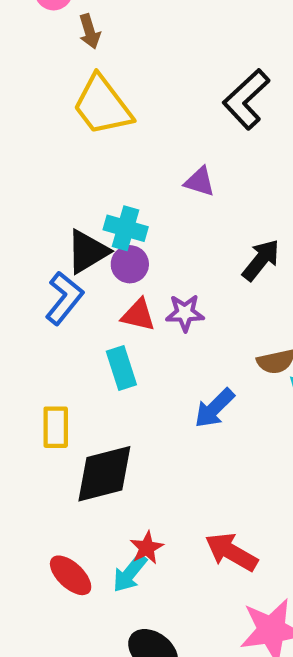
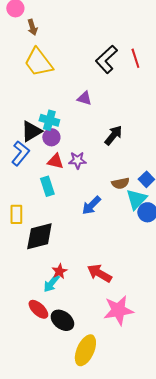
red ellipse: (71, 575) -> (38, 309), moved

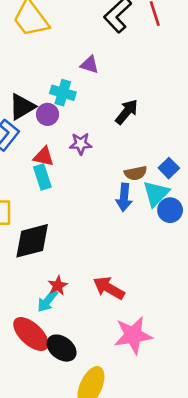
cyan cross: (49, 120) -> (63, 93), moved
red triangle: (55, 161) -> (44, 157), moved
blue arrow: (91, 205) -> (124, 197), moved, turned -40
red ellipse: (38, 309) -> (31, 334), size x1.4

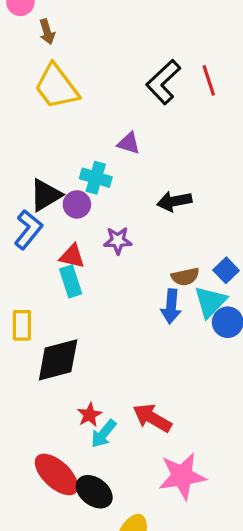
black arrow: (127, 112) -> (174, 201), turned -140
cyan arrow: (47, 301) -> (104, 434), moved

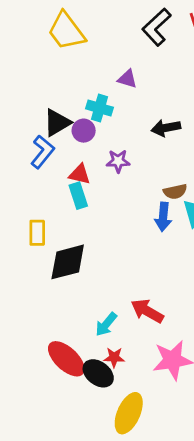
red star: (89, 415) -> (114, 357), moved, turned 30

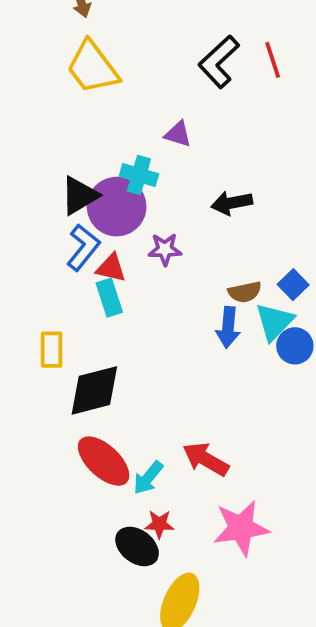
purple circle: (84, 131) -> (117, 207), size x1.8
blue L-shape: (42, 152) -> (83, 247), moved
red ellipse: (66, 359) -> (104, 461), moved

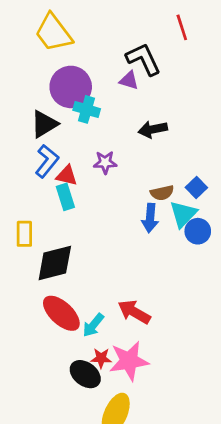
black L-shape: (219, 62) -> (143, 59), moved, turned 108
purple triangle: (178, 134) -> (129, 80), moved
purple circle: (117, 207) -> (71, 87), moved
pink star: (241, 528) -> (129, 361), moved

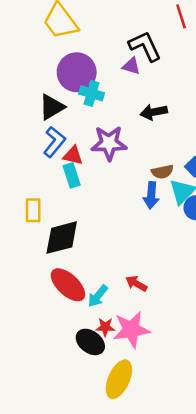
purple star: (105, 162) -> (109, 143), size x1.6
red arrow: (134, 312) -> (136, 284), size x0.7

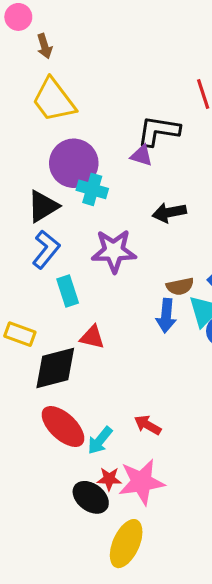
black L-shape: (145, 46) -> (158, 131), turned -56
red triangle: (73, 156) -> (92, 337), moved
yellow rectangle: (33, 210) -> (20, 334), turned -70

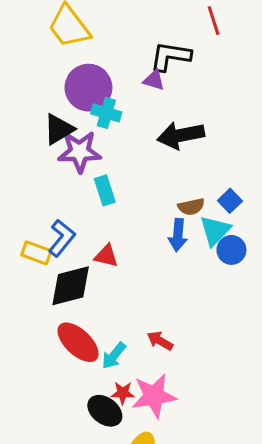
black arrow: (169, 212) -> (181, 135), size x1.4
blue L-shape: (46, 249) -> (62, 238), moved
purple star: (114, 251) -> (80, 152), moved
cyan rectangle: (68, 291) -> (105, 190), moved

